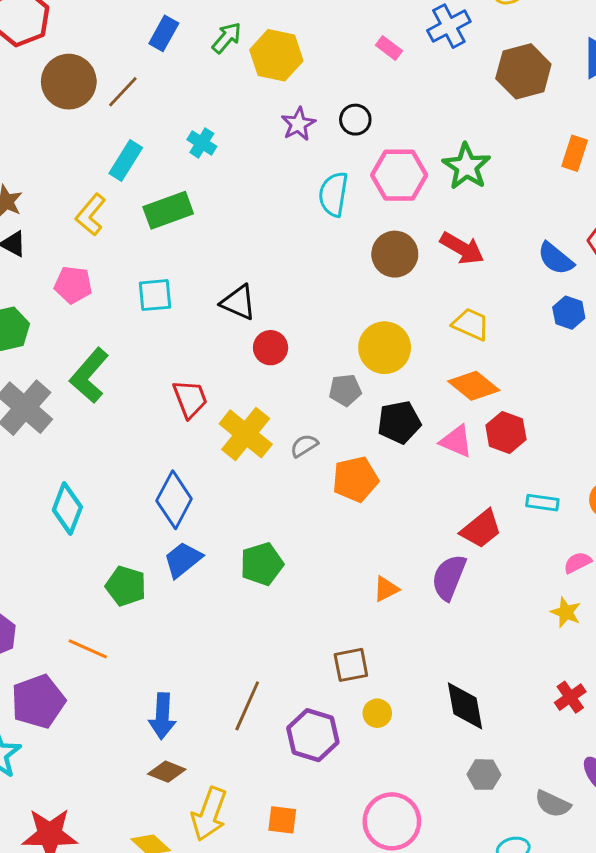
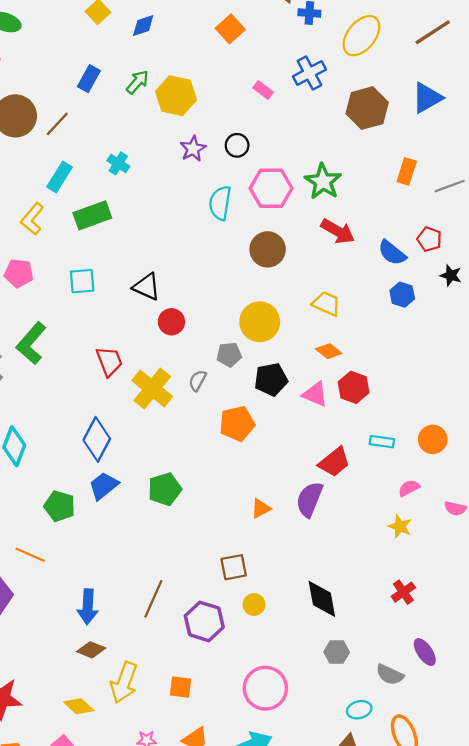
red arrow: (462, 248) -> (338, 231), moved
orange diamond: (474, 386) -> (329, 351), size x0.7
gray semicircle: (304, 446) -> (197, 381), moved, turned -30

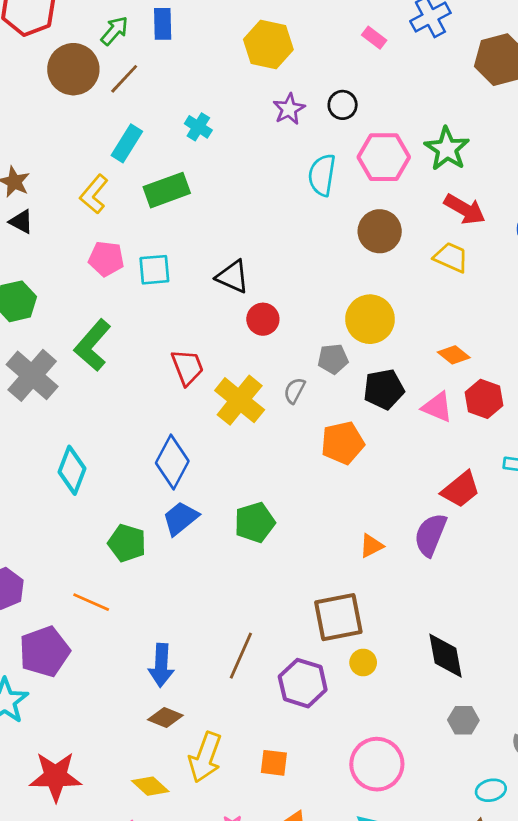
blue rectangle: (89, 79) -> (163, 24), turned -30
green arrow: (138, 82) -> (115, 31), moved
pink pentagon: (19, 273) -> (106, 259), moved
yellow trapezoid: (326, 304) -> (451, 257), moved
brown square: (234, 567) -> (338, 617), size x1.5

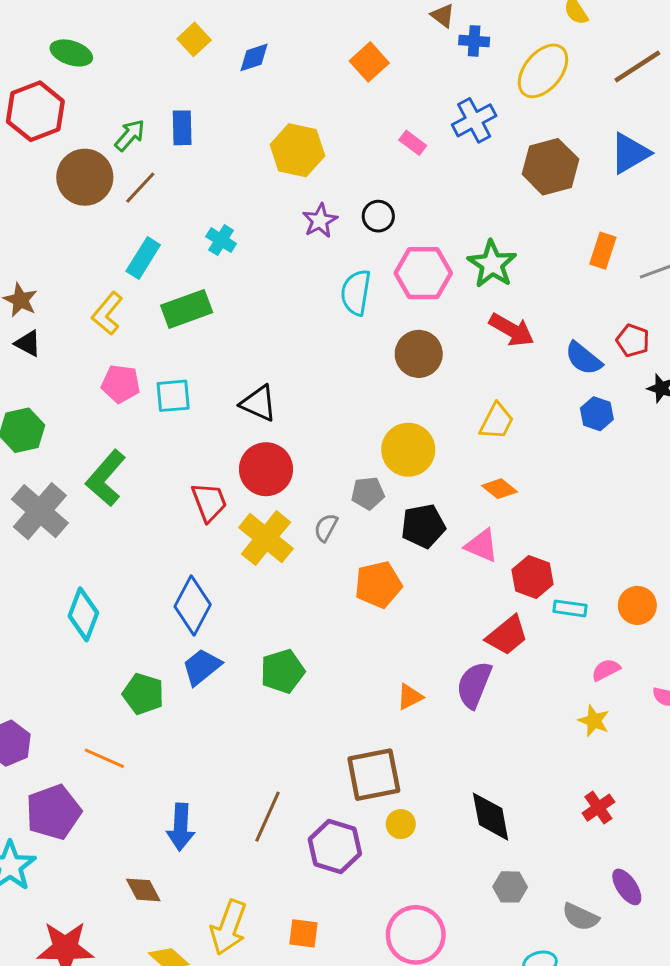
yellow trapezoid: (451, 257) -> (497, 421), moved, turned 93
red circle: (263, 319) -> (266, 469), moved, size x1.5
red hexagon: (484, 399) -> (533, 577), moved
brown diamond: (165, 717) -> (143, 890), moved, turned 40

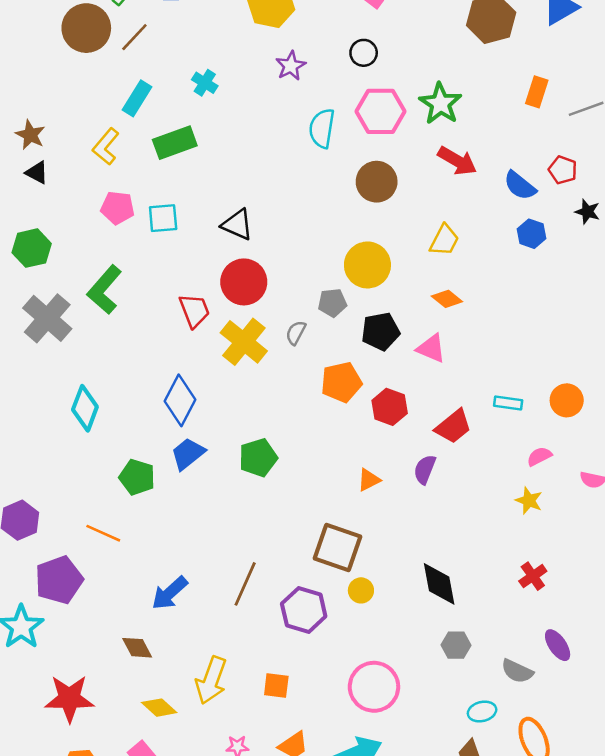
black circle: (378, 216) -> (364, 53), moved
red hexagon: (533, 577) -> (390, 407), moved
purple semicircle: (474, 685) -> (425, 469), size x0.7
brown square: (374, 775) -> (338, 547), turned 30
blue arrow: (181, 827) -> (170, 593), turned 45

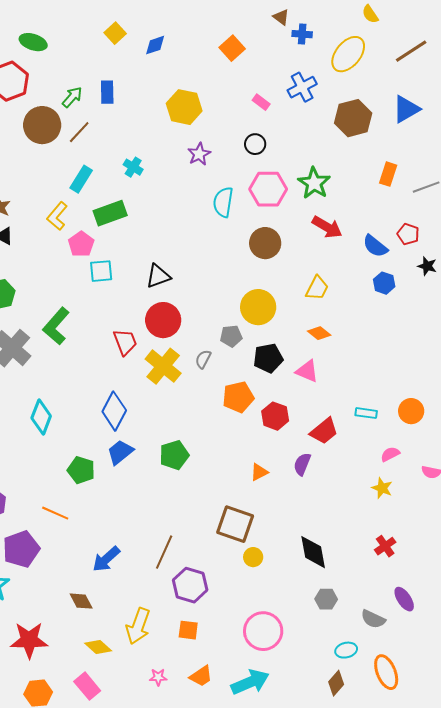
pink pentagon: (118, 208) -> (81, 244), moved, turned 30
black triangle: (237, 225) -> (158, 276), turned -44
purple hexagon: (304, 610) -> (190, 585), moved

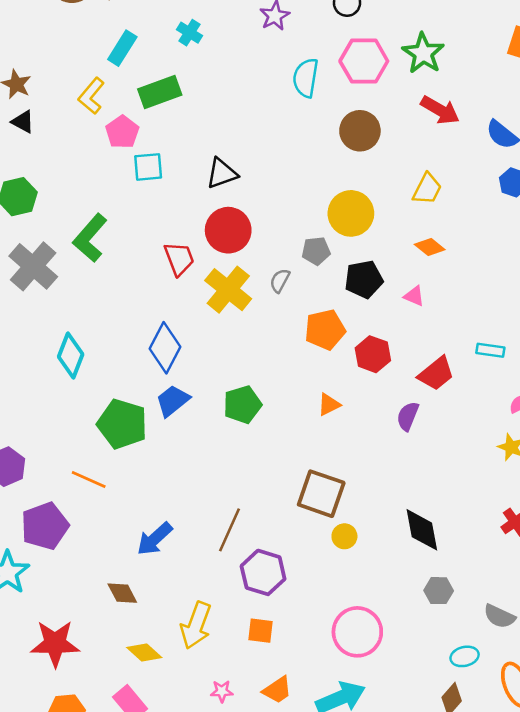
pink triangle: (307, 371) -> (414, 296), size x0.7
green pentagon: (81, 470) -> (122, 424), size x1.4
orange triangle: (259, 472) -> (329, 405), moved

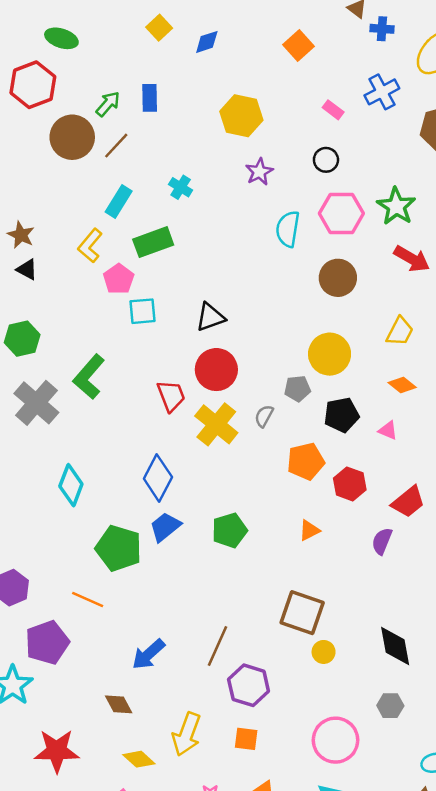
gray hexagon: (439, 591) -> (390, 706), moved

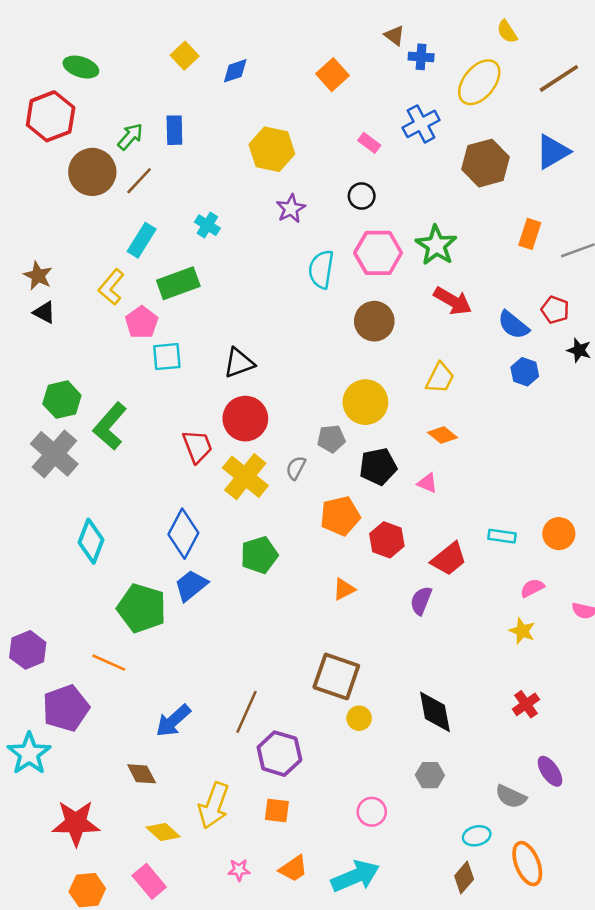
green hexagon: (22, 339) -> (62, 400), moved
green pentagon: (229, 530) -> (259, 555), moved
pink circle: (335, 740) -> (372, 812), size x0.6

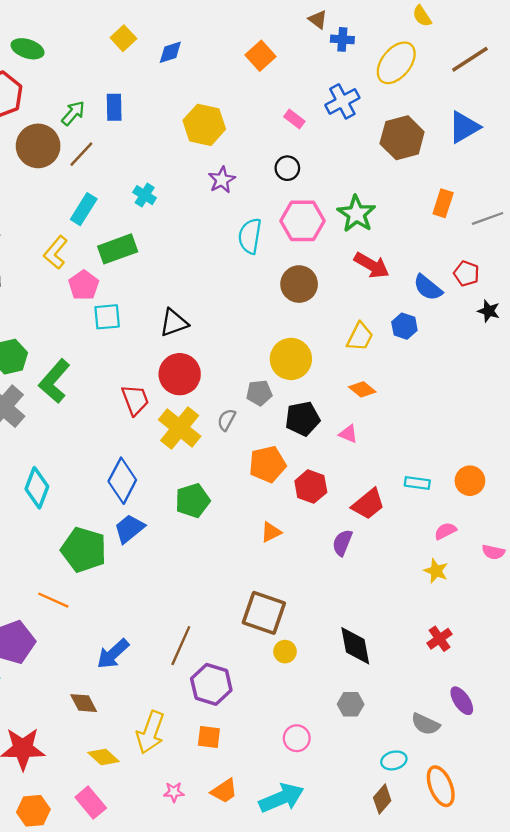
blue hexagon: (525, 372) -> (404, 326), moved

